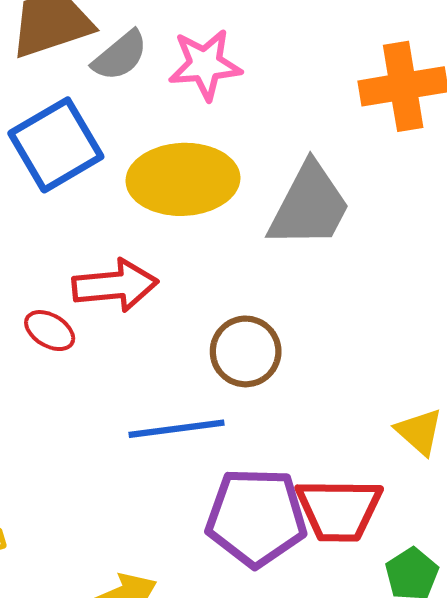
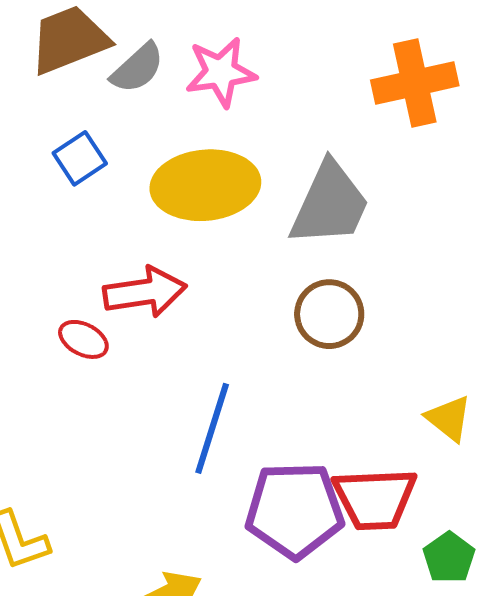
blue square: (56, 145) -> (80, 158), size x0.6
brown circle: (246, 351) -> (329, 314), moved
blue line: (176, 429) -> (212, 428), turned -62

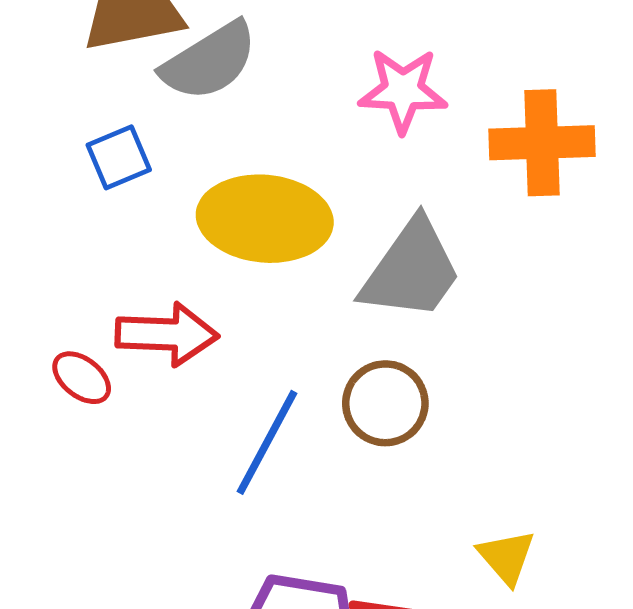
gray semicircle: (137, 68) -> (209, 61), size x1.4
pink star: (221, 72) -> (403, 91), moved
blue line: (212, 428) -> (267, 442), moved

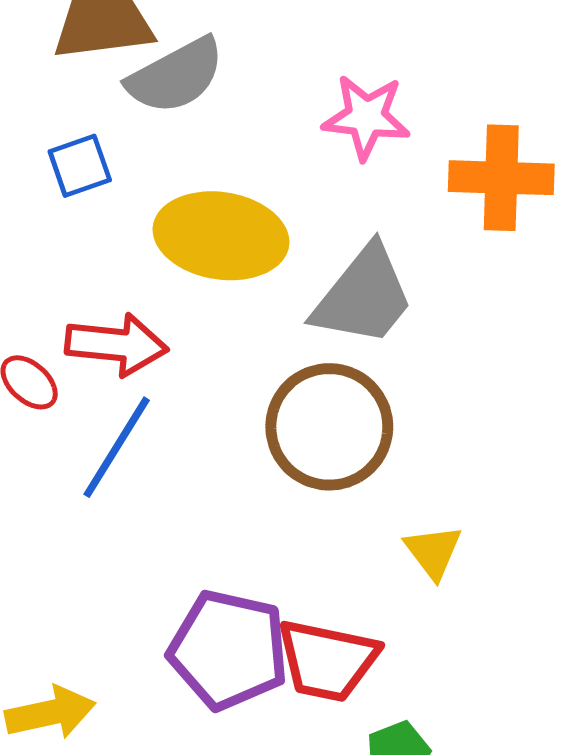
brown circle: (385, 403) -> (329, 427), size x1.5
blue line: (267, 442) -> (117, 447), moved
yellow triangle: (506, 557) -> (433, 552), moved

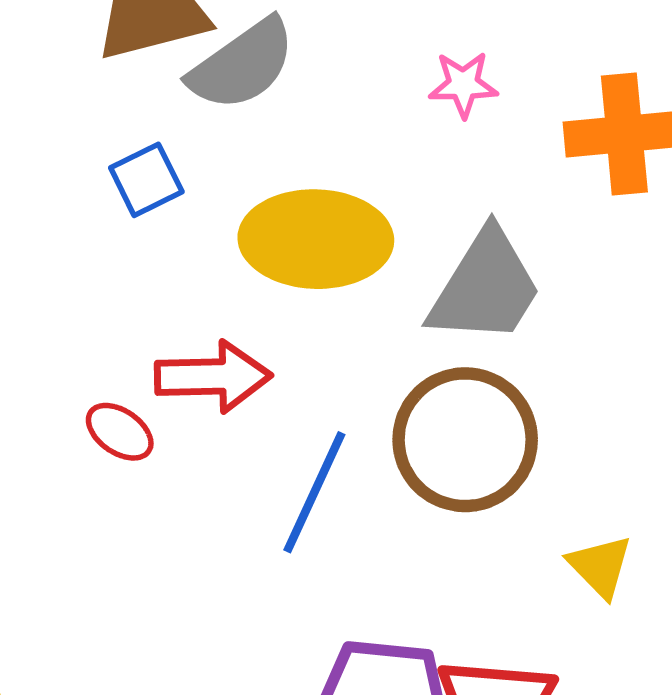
pink star: (366, 117) -> (463, 84), size x0.7
blue line: (117, 447) -> (314, 492), moved

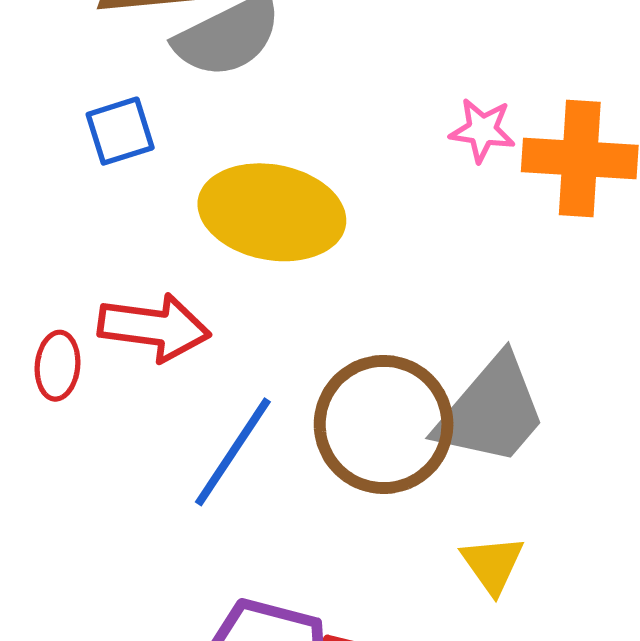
pink star: (463, 84) -> (482, 130), moved
gray trapezoid: (485, 287) -> (491, 411), moved
red ellipse: (120, 432) -> (58, 366), turned 52

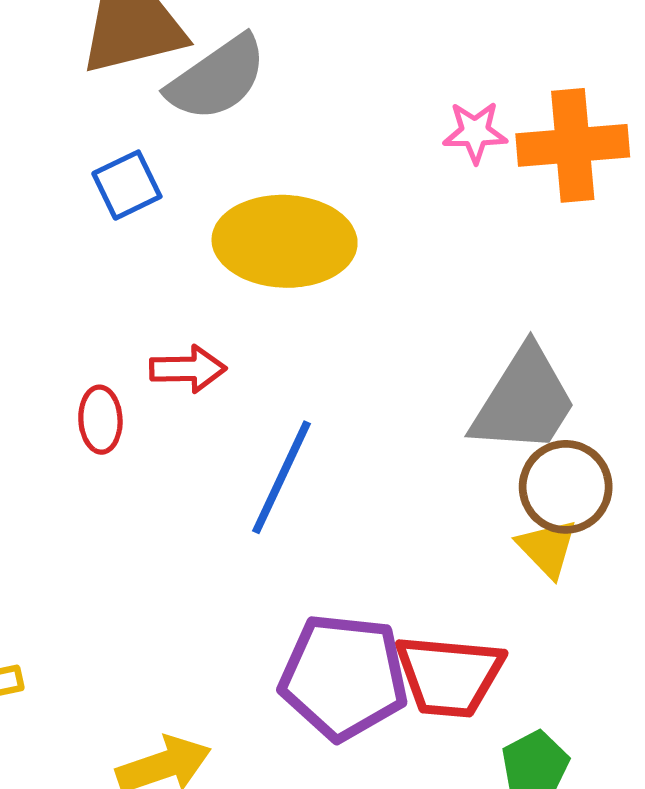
red arrow: (154, 327) -> (188, 369), size x0.7
brown circle: (384, 424) -> (566, 487), moved, size x0.7

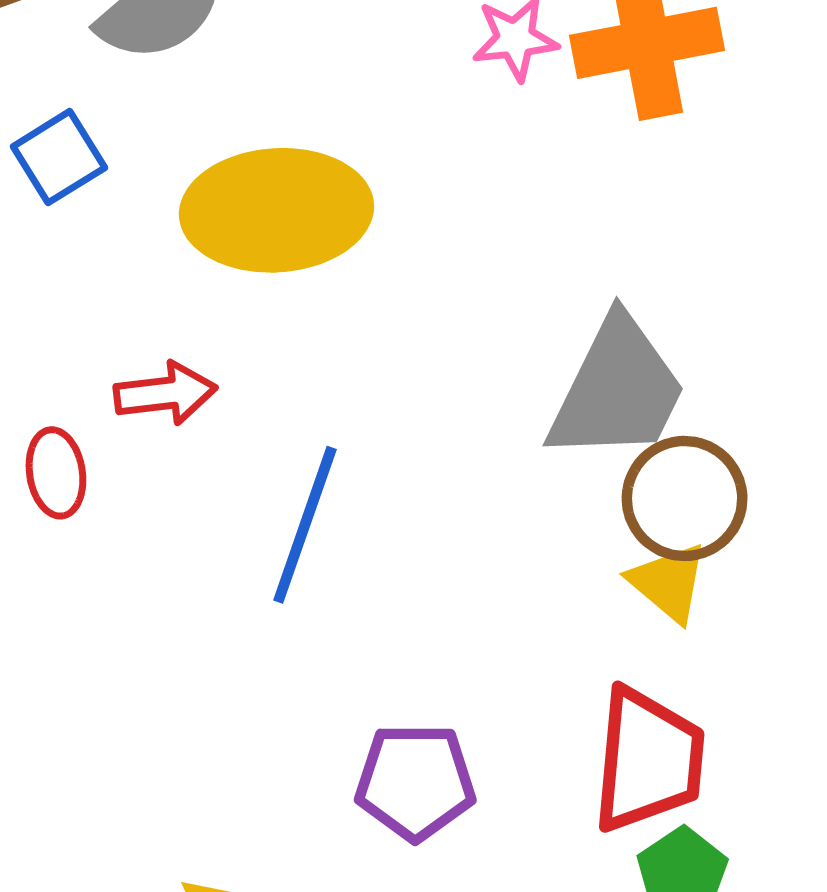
red trapezoid: (449, 676) -> (648, 760), moved, turned -84
purple pentagon: (344, 677) -> (415, 782), size x0.7

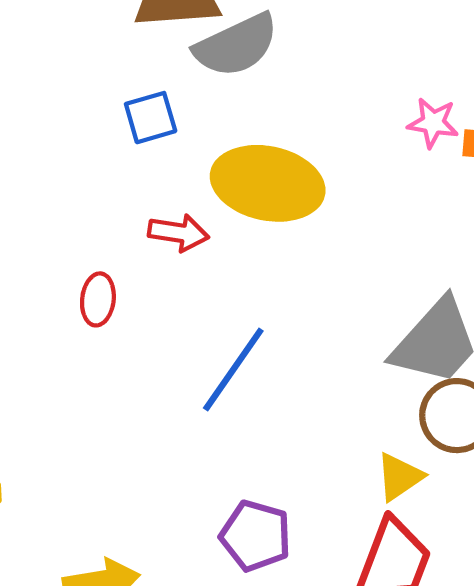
red arrow: (165, 393) -> (178, 233), moved
yellow triangle: (669, 583) -> (399, 477), moved, turned 30

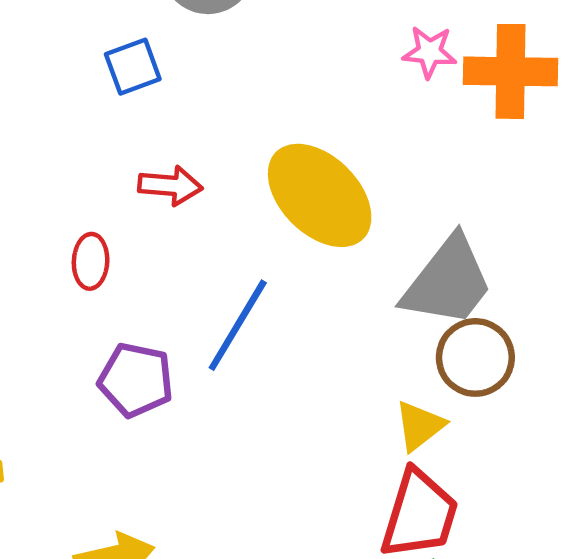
yellow ellipse: (268, 183) -> (320, 195), moved, turned 37
purple pentagon: (256, 536) -> (136, 380), moved

